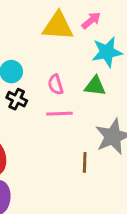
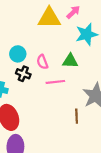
pink semicircle: (56, 85) -> (42, 62), moved
green triangle: (95, 86) -> (70, 61), moved

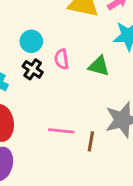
pink line: (55, 82) -> (61, 131), moved

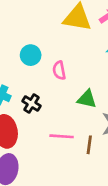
green triangle: (99, 66) -> (87, 99), moved
black cross: (33, 69) -> (31, 104), moved

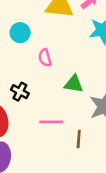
cyan circle: (31, 55) -> (20, 33), moved
brown line: (89, 145) -> (79, 139), moved

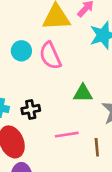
pink semicircle: (45, 58) -> (50, 56), moved, size x1.5
black cross: (20, 92) -> (31, 110), turned -30

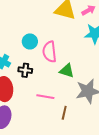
cyan circle: (21, 51) -> (30, 41), moved
pink semicircle: (50, 56) -> (50, 52), moved

